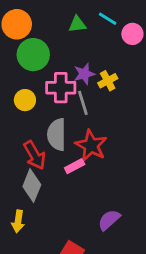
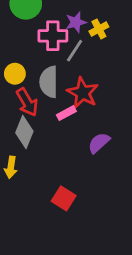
yellow circle: (25, 100) -> (15, 74), moved
gray line: (83, 103) -> (75, 51), turned 50
purple semicircle: (109, 220) -> (99, 143), moved

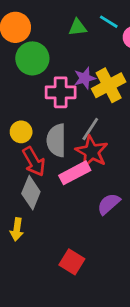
yellow cross: (99, 29) -> (109, 85), size x1.6
gray line: (75, 51) -> (90, 129), moved
pink rectangle: (66, 113) -> (75, 173), size x1.5

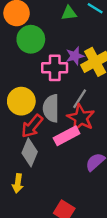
yellow circle: (21, 132) -> (21, 101), size x1.5
red arrow: (34, 162) -> (32, 126), turned 70

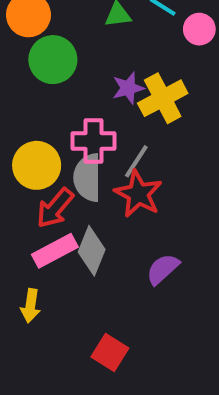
pink cross: (55, 68) -> (94, 141), moved
pink rectangle: (67, 136) -> (55, 251), moved
gray diamond: (30, 152) -> (92, 251), moved

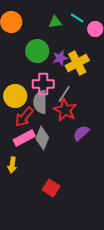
green circle: (53, 60) -> (37, 51), moved
purple semicircle: (163, 269) -> (81, 133), moved

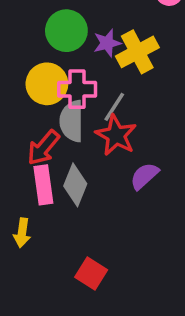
yellow circle: (15, 96) -> (47, 84), moved
pink rectangle: (24, 138) -> (43, 185), turned -70

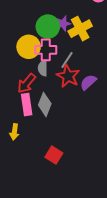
green circle: (66, 31) -> (48, 27), moved
gray semicircle: (72, 121) -> (43, 68), size x0.7
purple semicircle: (144, 176) -> (88, 82), moved

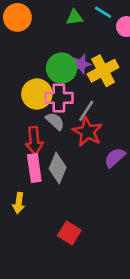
gray semicircle: (43, 68) -> (55, 121), turned 133
purple semicircle: (88, 82) -> (115, 158), moved
red arrow: (27, 83) -> (34, 141), turned -45

